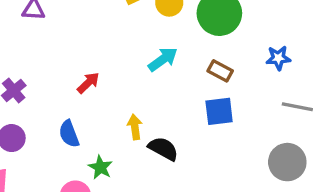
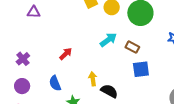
brown rectangle: (220, 71) -> (132, 47), moved

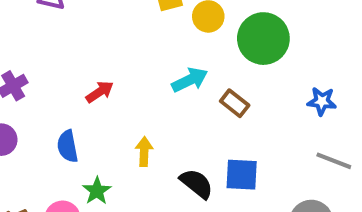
blue square: (141, 69) -> (242, 175), moved
black semicircle: (109, 91) -> (197, 184), moved

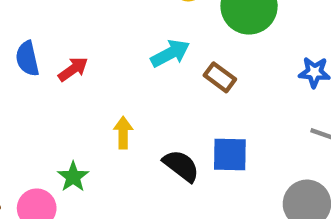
blue semicircle: (68, 146) -> (27, 59), moved

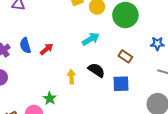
brown rectangle: (220, 77) -> (125, 56), moved
black semicircle: (181, 166) -> (96, 70), moved

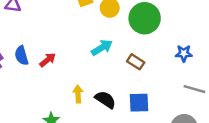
brown rectangle: (125, 56) -> (136, 62), moved
black semicircle: (96, 70) -> (105, 100), moved

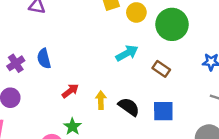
red arrow: (48, 60) -> (70, 91), moved

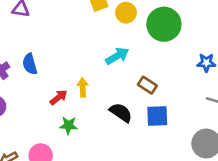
brown rectangle: (161, 69) -> (147, 85), moved
yellow arrow: (101, 100) -> (83, 87), moved
green star: (72, 127) -> (68, 125), moved, turned -30

